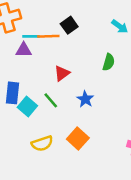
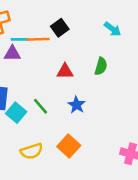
red triangle: (62, 73) -> (65, 71), moved, turned 35

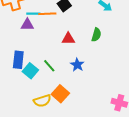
orange square: (69, 146) -> (60, 94), moved

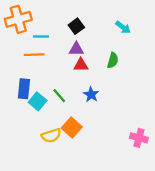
orange line: (47, 14) -> (34, 55), moved
purple triangle: (27, 25) -> (76, 49), moved

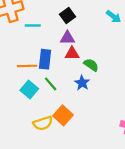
orange line: (34, 55) -> (27, 66), moved
green semicircle: (113, 60) -> (91, 65), moved, turned -72
blue rectangle: (24, 89) -> (45, 59), moved

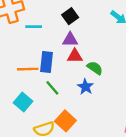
cyan square: (29, 90) -> (23, 102), moved

